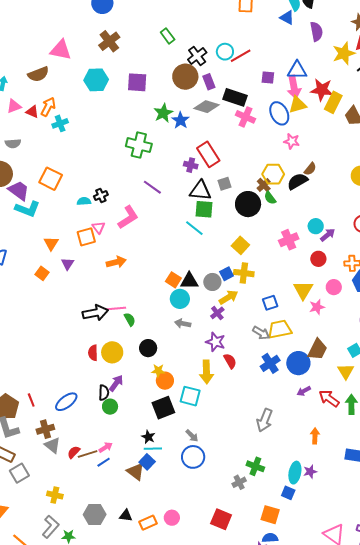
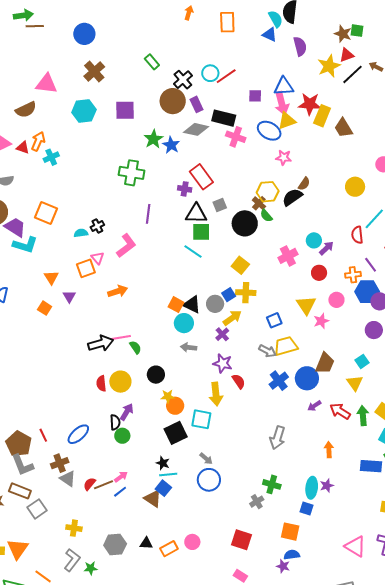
blue ellipse: (279, 113) -> (269, 131), turned -30
purple line: (152, 187) -> (148, 214), turned 66
black triangle: (189, 281) -> (192, 305), turned 30

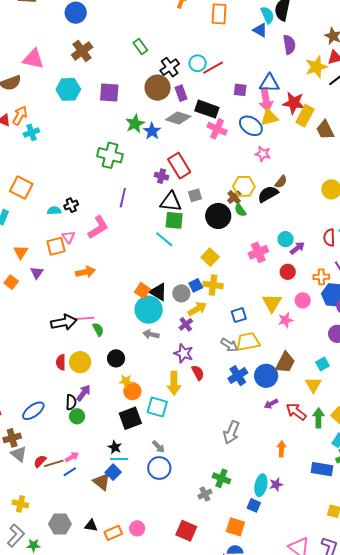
cyan circle: (184, 323) -> (149, 310), size x1.4

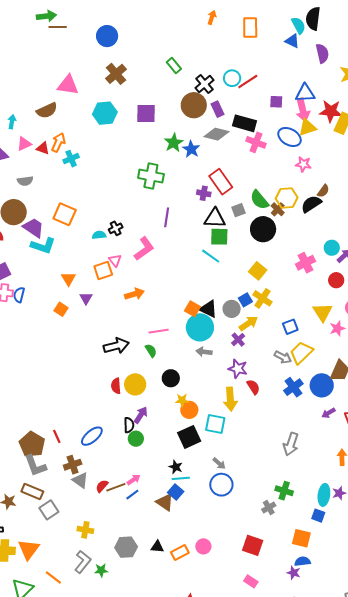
green semicircle: (240, 210) -> (259, 200), moved, size x1.5
yellow cross: (213, 285) -> (262, 298), turned 30
pink line: (85, 318) -> (159, 331), moved
yellow trapezoid: (248, 342) -> (301, 353), turned -30

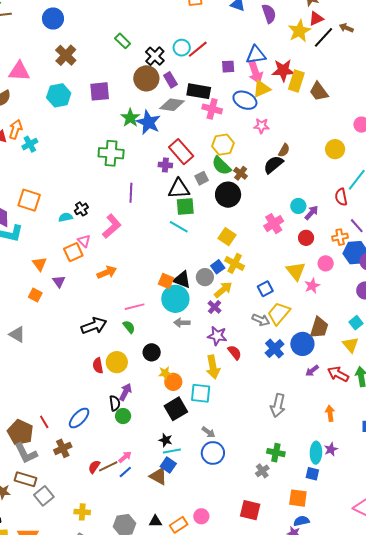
blue star: (191, 149) -> (148, 122), size x1.4
yellow hexagon: (287, 198) -> (223, 145), moved
gray triangle: (80, 480) -> (17, 334), moved

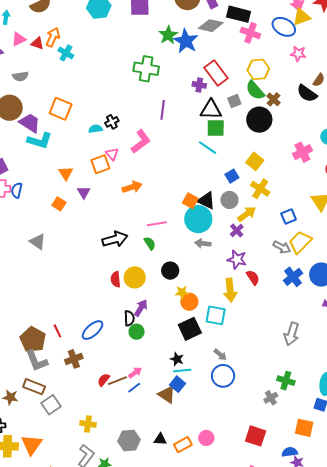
cyan cross: (30, 144) -> (66, 53), turned -35
black semicircle: (273, 165) -> (307, 93), turned -110
blue square: (218, 267) -> (232, 176), moved
blue semicircle: (301, 521) -> (290, 452), moved

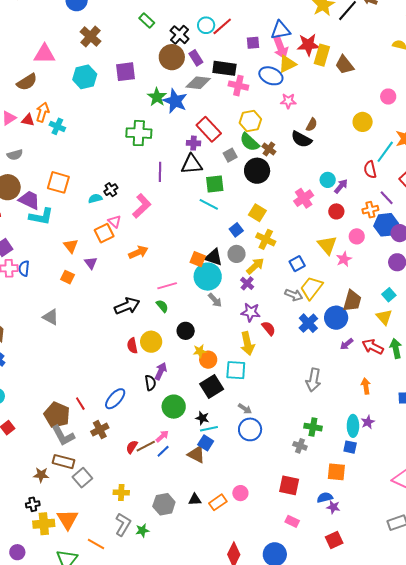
black triangle: (211, 110) -> (192, 164), moved
gray arrow: (203, 243) -> (215, 300), turned -133
green circle: (137, 332) -> (174, 407), moved, size x1.5
gray cross: (271, 398) -> (300, 446), turned -32

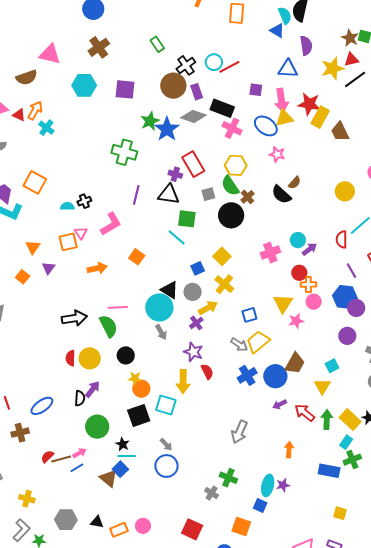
blue triangle: (280, 30) -> (288, 69), moved
orange cross: (370, 210) -> (308, 285), moved
orange square: (198, 259) -> (137, 257), moved
green semicircle: (162, 306) -> (108, 326), size x1.6

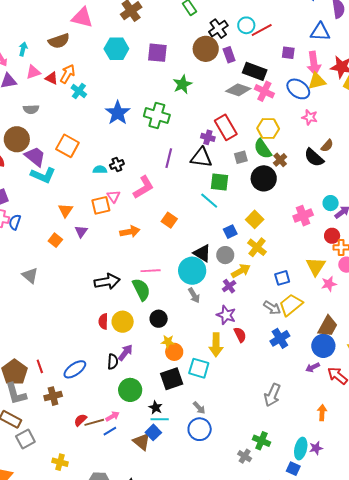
gray diamond: (193, 116) -> (238, 90), moved
blue star: (167, 129) -> (118, 113), moved
blue circle: (275, 376) -> (323, 346), moved

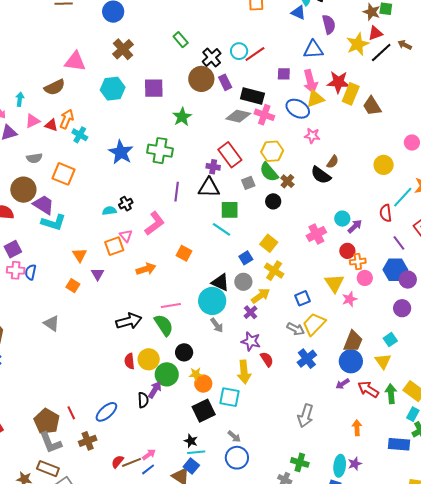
orange square: (67, 146) -> (63, 174), moved
black circle: (264, 178) -> (273, 201), size x0.6
green circle: (130, 390) -> (167, 374), moved

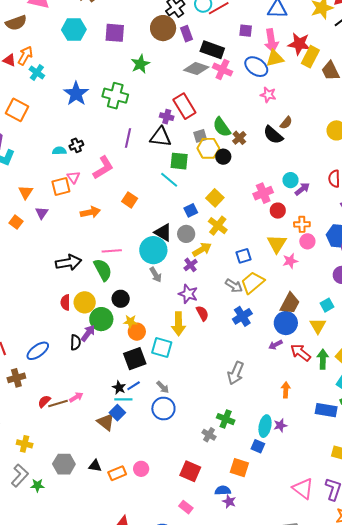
yellow hexagon: (272, 151) -> (208, 148), moved
red circle: (347, 251) -> (278, 211), moved
blue line: (148, 469) -> (134, 386), moved

